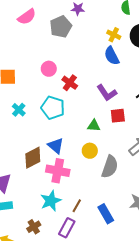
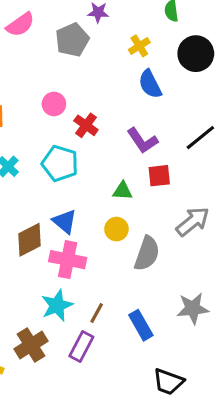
yellow cross: (114, 35) -> (139, 46), moved, turned 32
brown cross: (34, 227) -> (31, 345), size x1.5

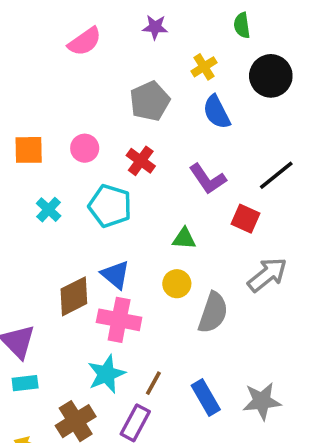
pink semicircle: (20, 25) -> (85, 42), moved
gray pentagon: (72, 40) -> (150, 101), moved
pink circle: (54, 104) -> (85, 148), moved
red square: (159, 176) -> (246, 219), moved, turned 30
gray star: (193, 308) -> (262, 401), moved

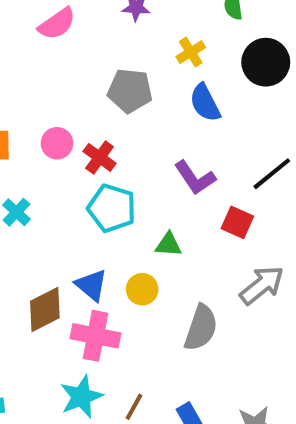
gray pentagon: (150, 101) -> (130, 91), turned 30
red cross: (141, 161) -> (100, 157), moved
cyan pentagon: (110, 206) -> (112, 208), moved
yellow circle: (177, 284) -> (142, 289), moved

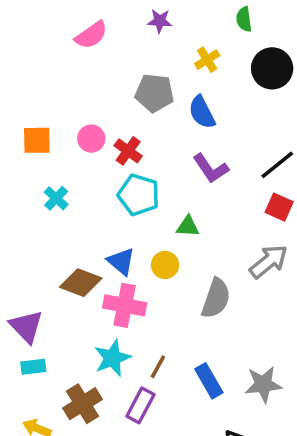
blue semicircle: (205, 103) -> (202, 112), moved
red square: (237, 222) -> (279, 207), moved
brown diamond: (45, 309) -> (81, 283), turned 48

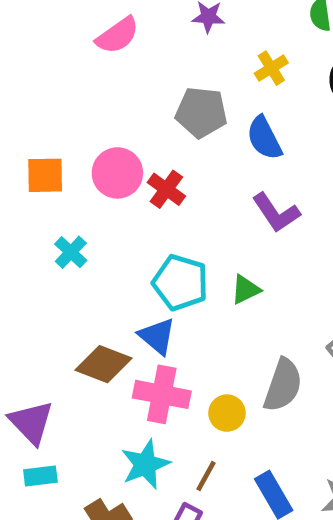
pink circle: (91, 139) -> (117, 173), size x1.4
cyan pentagon: (139, 195) -> (180, 283), moved
green triangle: (188, 226) -> (246, 290), turned -30
yellow circle: (165, 265) -> (227, 413), moved

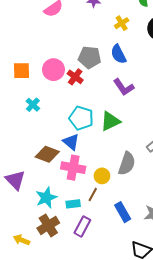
gray pentagon: (201, 112) -> (90, 57), moved
green triangle: (246, 290) -> (110, 121), size x1.5
cyan star: (145, 464) -> (46, 198), moved
cyan rectangle: (40, 476) -> (73, 204), moved
brown line: (206, 476) -> (93, 194), moved

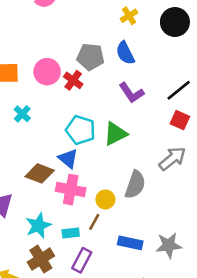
blue rectangle: (123, 212) -> (130, 243), turned -48

